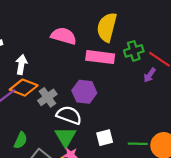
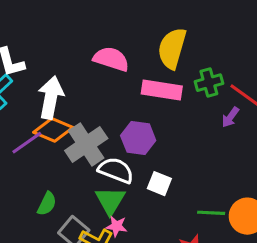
white arrow: (21, 65) -> (51, 98), size x1.5
gray cross: (47, 97) -> (86, 144), size x1.5
white square: (105, 138) -> (159, 184), moved, turned 35

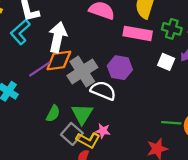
green cross: (209, 83) -> (172, 29), turned 30
orange diamond: (53, 130) -> (59, 60), turned -32
white square: (159, 184) -> (166, 62), moved
green triangle: (110, 201) -> (82, 114), moved

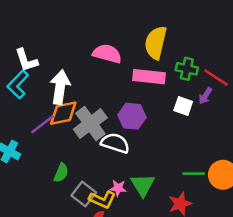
green triangle: (82, 114) -> (143, 185), moved

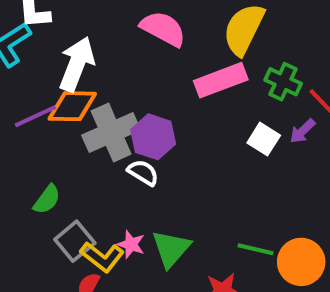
pink rectangle: (149, 77) -> (221, 80), turned -40
purple hexagon: (132, 116) -> (153, 137), moved
white semicircle: (115, 143) -> (143, 173), size x0.7

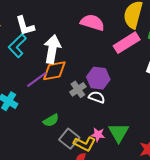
gray cross: (111, 132) -> (78, 89), moved, size x0.6
green semicircle: (47, 199) -> (51, 120), turned 35

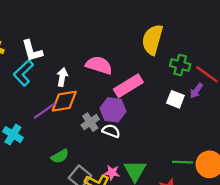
pink semicircle: (92, 23) -> (99, 65), moved
pink rectangle: (127, 43) -> (128, 86), moved
white arrow: (52, 49) -> (62, 77), size x0.6

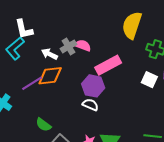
pink semicircle: (99, 65) -> (83, 45), size x0.7
white arrow: (62, 77) -> (49, 54), turned -77
gray cross: (90, 122) -> (68, 46), moved
green semicircle: (60, 156) -> (43, 125), turned 63

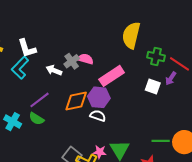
orange diamond: (50, 76) -> (76, 101), moved
green semicircle: (43, 125) -> (36, 119), moved

